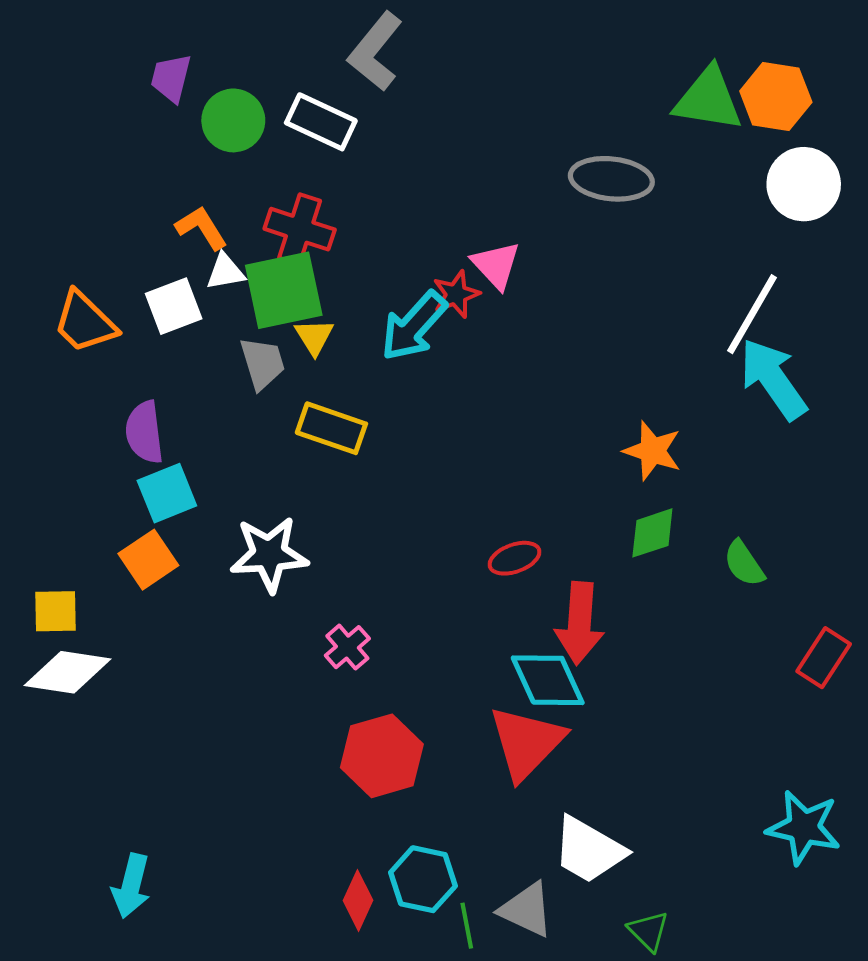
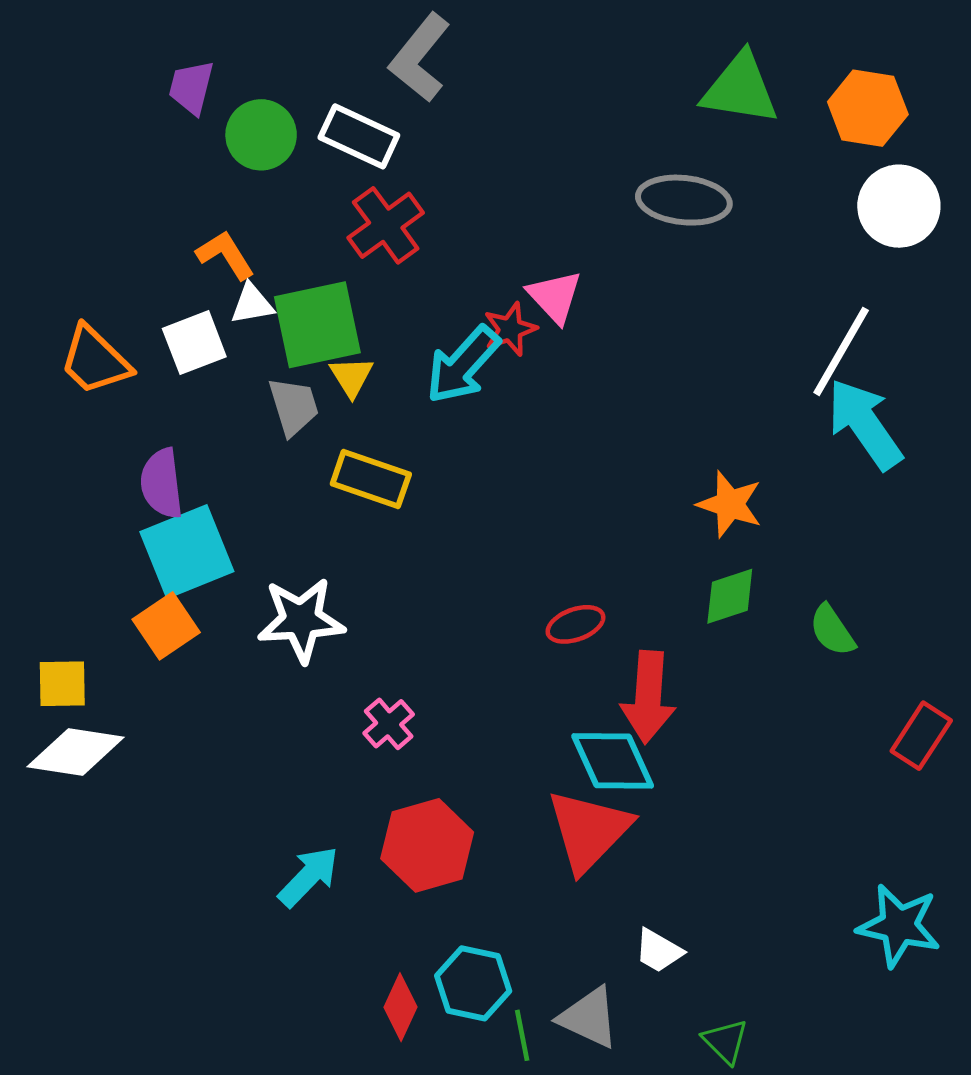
green triangle: (708, 99) -> (740, 89), moved
red cross: (300, 229) -> (386, 225), moved, turned 36
cyan square: (167, 493) -> (187, 552), size x1.4
white trapezoid: (589, 850) -> (659, 951), size x0.6
cyan arrow: (131, 886) -> (309, 877), moved, turned -150

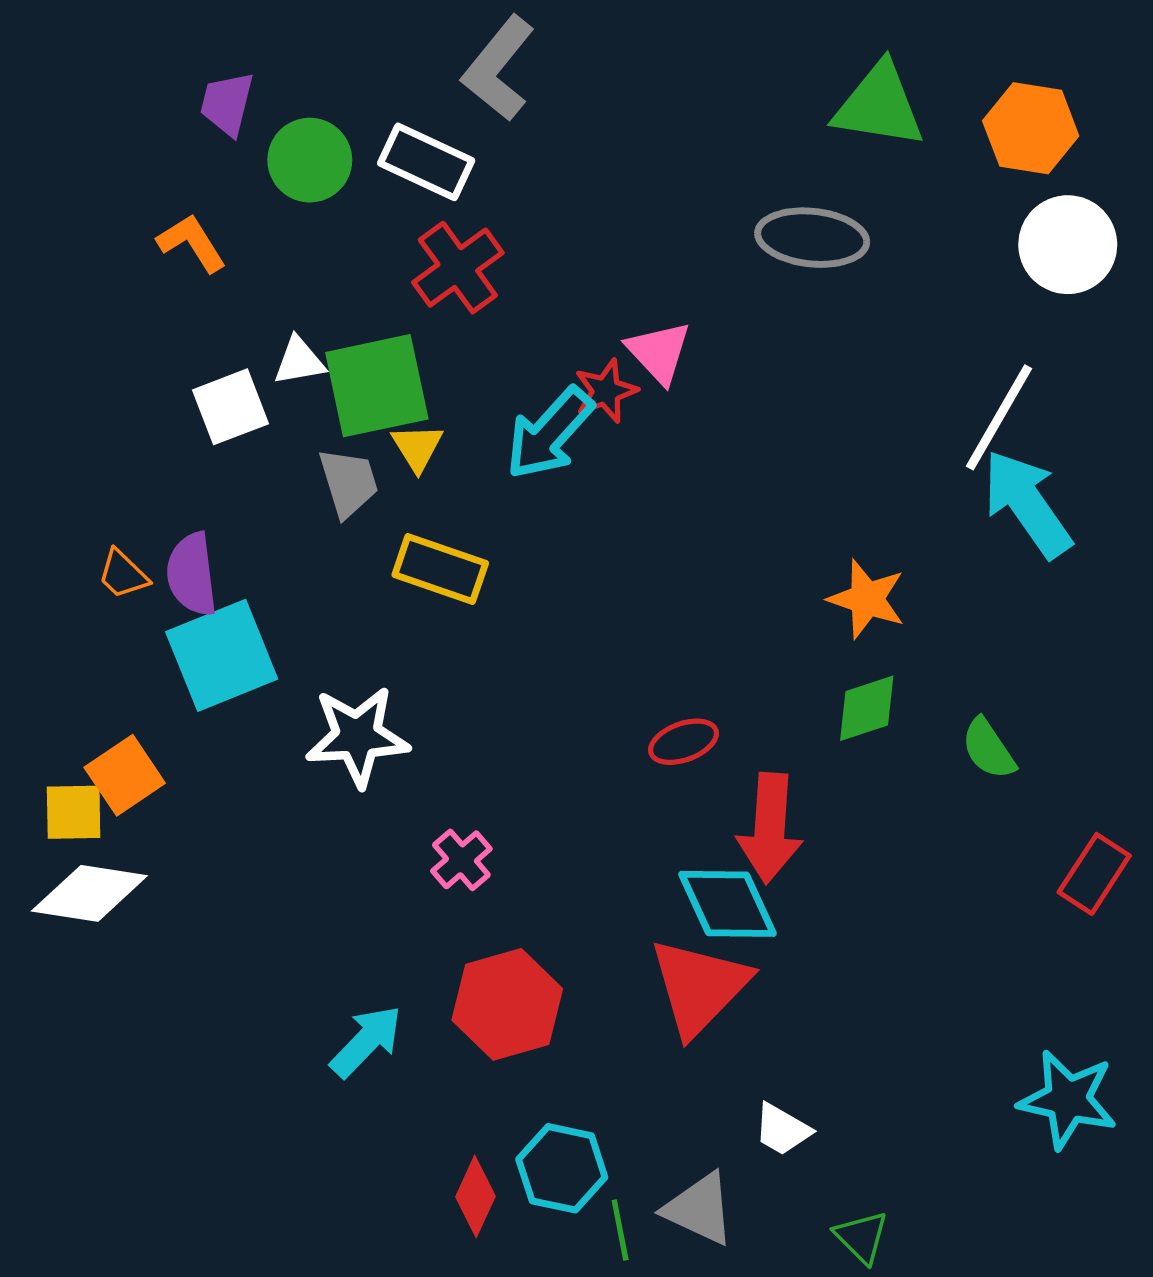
orange L-shape: (225, 255) -> (192, 243), moved
orange trapezoid: (95, 360) -> (123, 574), moved, size x0.6
orange square: (166, 626) -> (125, 775), moved

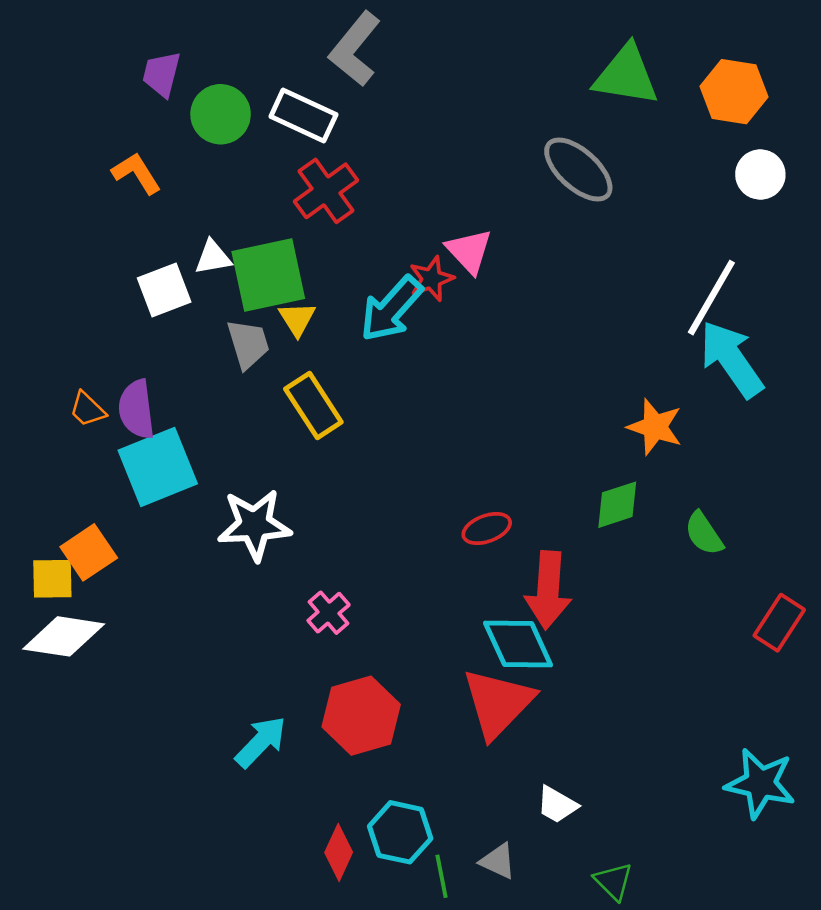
gray ellipse: (812, 238) -> (578, 169), turned 36
white circle: (1068, 245) -> (760, 175), size x0.7
yellow rectangle: (440, 569) -> (313, 405), turned 38
orange star: (867, 599) -> (655, 427), moved
gray triangle: (699, 1209) -> (498, 861), size x0.7

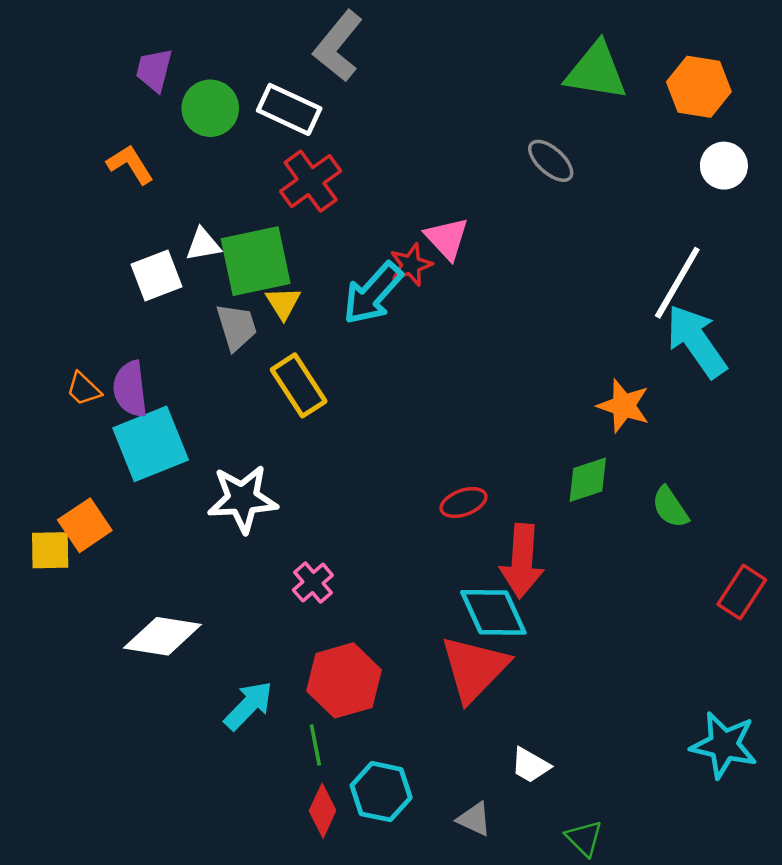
gray ellipse: (578, 169) -> (551, 161), size x0.7
white diamond: (64, 636) -> (162, 636), moved
green line: (441, 876) -> (315, 745), moved

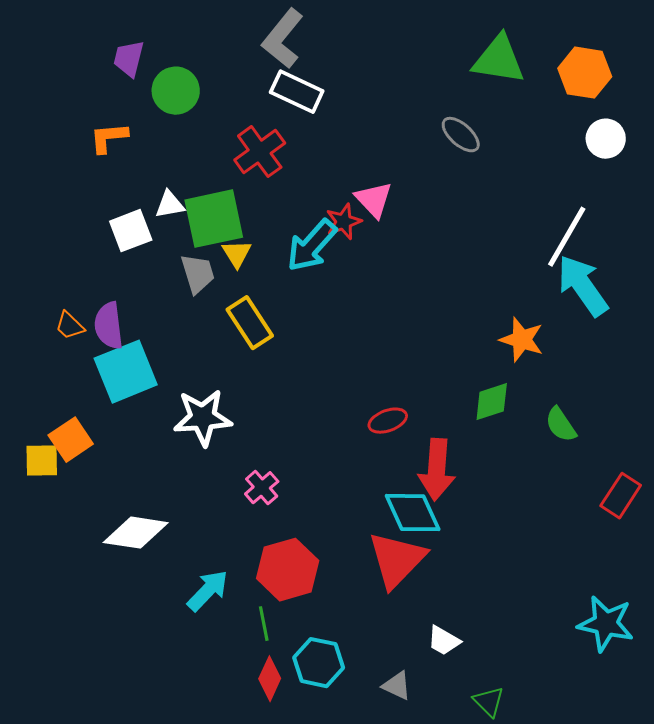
white rectangle: (289, 109) -> (297, 92), moved
orange L-shape: (130, 164) -> (109, 138), turned -63

